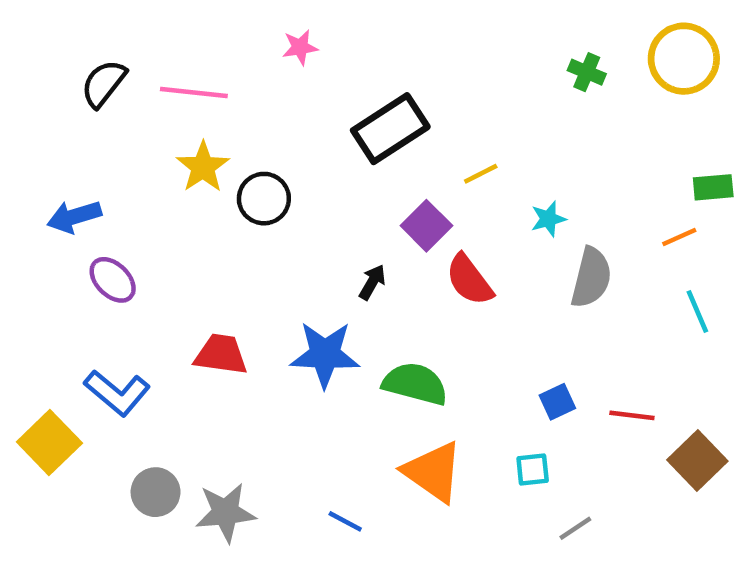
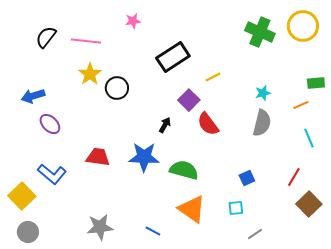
green cross: (587, 72) -> (260, 32), size x1.8
cyan star: (548, 219) -> (263, 93), moved
red line: (632, 415) -> (294, 177), moved, turned -66
gray circle: (156, 492) -> (28, 232), moved

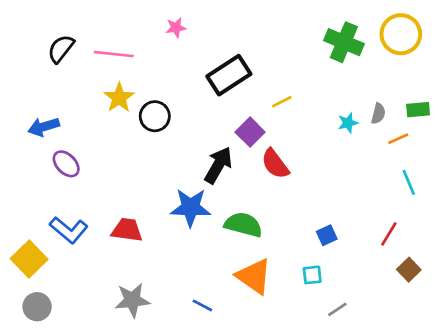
gray semicircle: (262, 123) -> (378, 114), moved, size x0.6
black arrow: (165, 125) -> (218, 165), size x1.8
red trapezoid: (98, 157) -> (127, 230), moved
brown square: (309, 204) -> (409, 270), size x0.7

